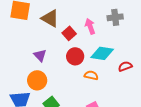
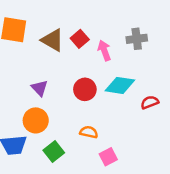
red square: (69, 33) -> (80, 39), moved
orange semicircle: (91, 75) -> (89, 132), moved

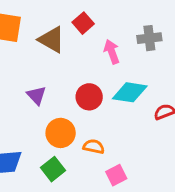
red square: (80, 39) -> (83, 23), moved
orange circle: (36, 120) -> (61, 133), moved

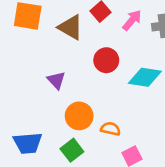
pink arrow: (112, 52) -> (132, 20), moved, turned 60
red circle: (89, 97) -> (106, 60), moved

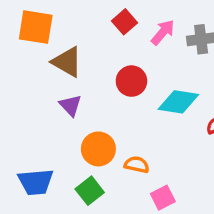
brown triangle: (71, 27) -> (67, 62), moved

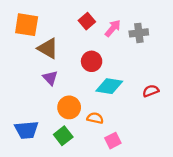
cyan diamond: (178, 102) -> (109, 86), moved

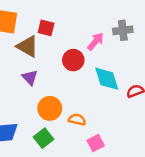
red square: (87, 21) -> (46, 28), moved, turned -35
pink arrow: (113, 28) -> (96, 41), moved
cyan diamond: (109, 86) -> (107, 79), moved, turned 64

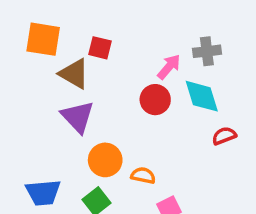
red circle: (73, 60) -> (155, 100), moved
purple triangle: (30, 77) -> (78, 117), size x1.5
cyan diamond: (107, 79) -> (202, 96), moved

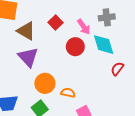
red square: (100, 48) -> (55, 23), moved, turned 32
pink arrow: (169, 67) -> (84, 27), turned 105
red semicircle: (224, 136) -> (117, 69), turned -32

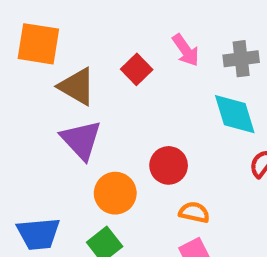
pink arrow: (84, 27) -> (186, 50), moved
red circle: (75, 47) -> (169, 165), moved
orange semicircle: (68, 93) -> (194, 212), moved

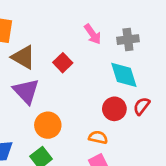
red square: (137, 69) -> (63, 63), moved
red circle: (169, 165) -> (114, 109), moved

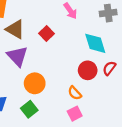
gray cross: (128, 40) -> (108, 13), moved
orange semicircle: (98, 137) -> (75, 93), turned -144

